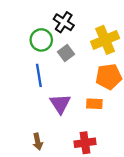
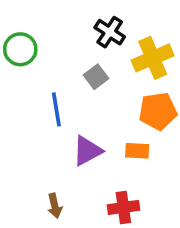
black cross: (64, 22) -> (110, 32), moved
green circle: (41, 40) -> (20, 49), moved
purple triangle: (60, 104) -> (87, 151), turned 35

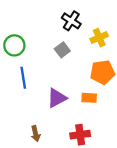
green circle: (20, 49) -> (14, 45), moved
yellow cross: (153, 58) -> (99, 38), size x0.7
blue line: (56, 109) -> (23, 78), moved

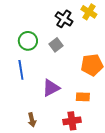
yellow cross: (99, 38) -> (89, 12), moved, turned -35
green circle: (14, 45) -> (28, 41), moved
orange rectangle: (89, 98) -> (83, 97), moved

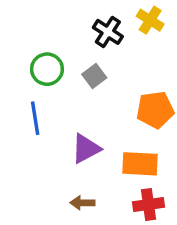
orange rectangle: (83, 97) -> (140, 164), size x1.5
brown arrow: (32, 120) -> (82, 203), moved, turned 104
red cross: (72, 121) -> (148, 204), moved

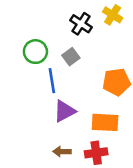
blue line: (35, 118) -> (52, 81), moved
red cross: (148, 204) -> (96, 153), moved

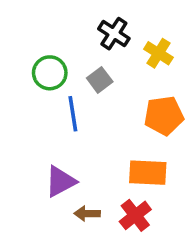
yellow cross: (113, 15) -> (158, 53), moved
purple triangle: (65, 111) -> (60, 182), moved
red cross: (96, 153) -> (135, 215), turned -30

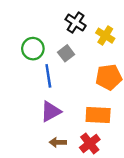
purple triangle: (60, 182) -> (51, 111), moved

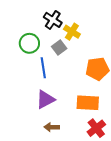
black cross: (76, 23) -> (53, 20), moved
yellow cross: (105, 36) -> (72, 32), moved
red cross: (90, 143) -> (96, 128), moved

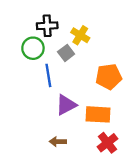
black cross: (53, 20) -> (47, 26), moved, turned -36
purple triangle: (45, 100) -> (66, 105), moved

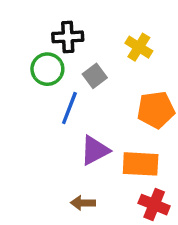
yellow cross: (80, 35) -> (139, 47), moved
blue line: (48, 75) -> (69, 108), turned 30
red cross: (107, 143) -> (154, 205), turned -30

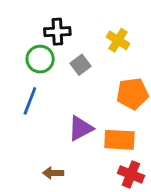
blue line: (69, 108) -> (30, 101), moved
brown arrow: (83, 203) -> (53, 173), moved

